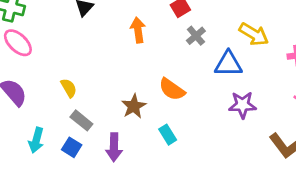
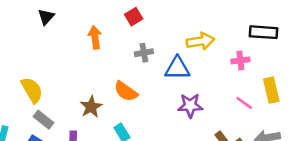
yellow arrow: (254, 34) -> (200, 41), turned -40
gray cross: (196, 36) -> (144, 53), moved, turned 30
yellow semicircle: (69, 88) -> (32, 90), size x1.5

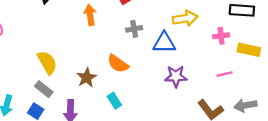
yellow semicircle: (32, 90) -> (47, 62), moved
yellow rectangle: (271, 90) -> (249, 50), moved, turned -65
pink line: (244, 103) -> (225, 74), turned -49

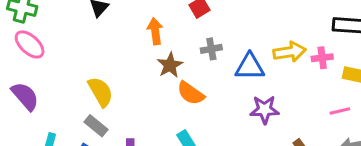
yellow arrow: (185, 18) -> (290, 52), moved
pink line: (225, 74) -> (340, 111), moved
brown star: (87, 78) -> (170, 65), moved

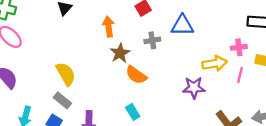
yellow arrow: (290, 52) -> (215, 63), moved
blue triangle: (250, 67) -> (182, 25), moved
pink line: (340, 111) -> (240, 75), moved, turned -63

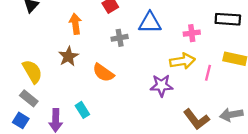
pink cross: (239, 47) -> (192, 33), moved
brown star: (120, 53) -> (68, 56), moved
cyan rectangle: (133, 112) -> (82, 110), moved

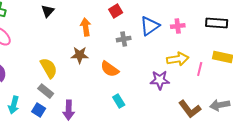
blue triangle: (150, 23) -> (150, 26), turned -35
pink cross: (192, 33) -> (178, 26), moved
brown star: (68, 56) -> (80, 55), turned 30
cyan rectangle: (82, 110) -> (119, 101), moved

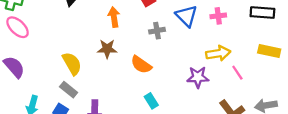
blue triangle: (150, 26) -> (186, 16), turned -40
pink line: (200, 69) -> (237, 73), moved, turned -48

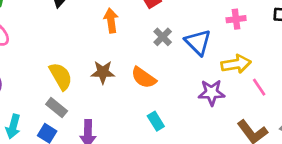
blue triangle: (186, 16) -> (198, 42), moved
gray cross: (157, 31) -> (163, 37), turned -35
brown star: (107, 49) -> (103, 72), moved

